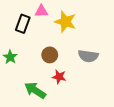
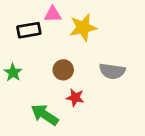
yellow star: (65, 22) -> (83, 28), turned -30
black rectangle: (23, 24) -> (29, 30), turned 60

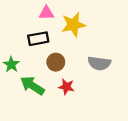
black rectangle: (29, 30) -> (38, 39), moved
green arrow: (45, 115) -> (32, 86), moved

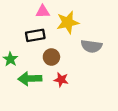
gray semicircle: (99, 63) -> (91, 46), moved
green arrow: (32, 86) -> (30, 79), turned -35

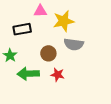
black rectangle: (35, 35) -> (22, 29), moved
gray semicircle: (91, 46) -> (74, 44), moved

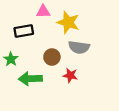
yellow star: (64, 21) -> (68, 22), turned 30
red star: (58, 75) -> (70, 75), moved

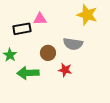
pink triangle: (43, 12) -> (40, 19), moved
yellow star: (68, 22) -> (87, 15), moved

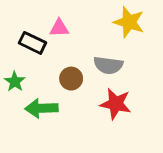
black rectangle: (22, 29) -> (33, 43), turned 36
red star: (65, 70) -> (116, 104), moved, size x1.5

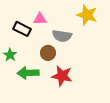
gray semicircle: (108, 65) -> (62, 36), moved
red star: (116, 104) -> (62, 76), moved

